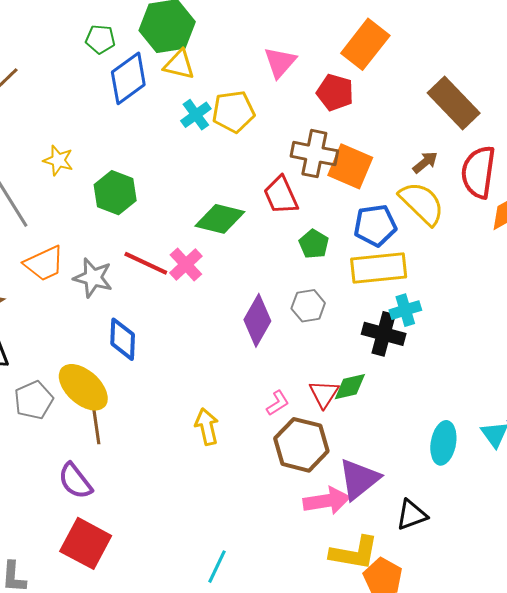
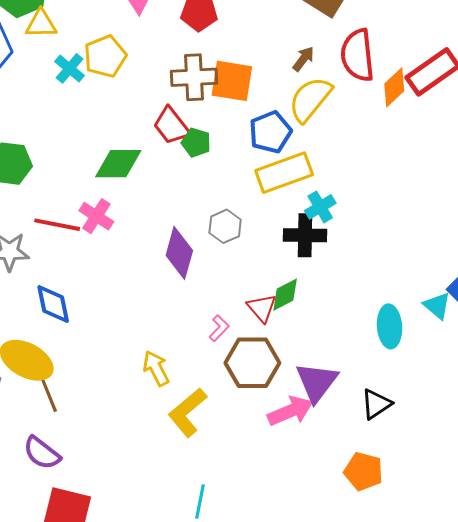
yellow semicircle: (422, 203) -> (310, 99), turned -81
green pentagon: (314, 244) -> (196, 143), moved
yellow L-shape: (354, 553) -> (188, 412), moved, turned 144

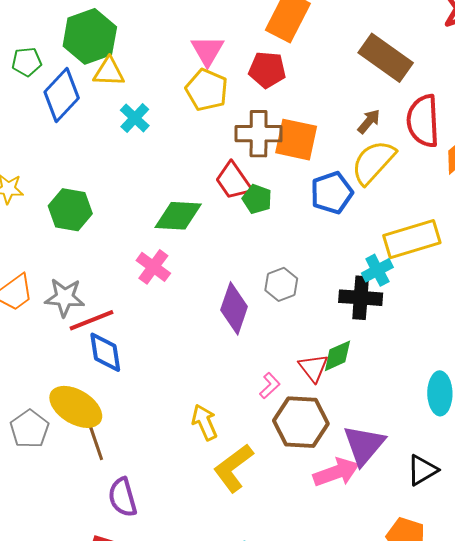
yellow pentagon: (105, 56) -> (207, 90), moved, turned -30
yellow rectangle: (284, 173) -> (412, 239), moved
red line: (57, 225) -> (92, 320), moved, turned -36
purple semicircle: (42, 453) -> (123, 497), moved, turned 33

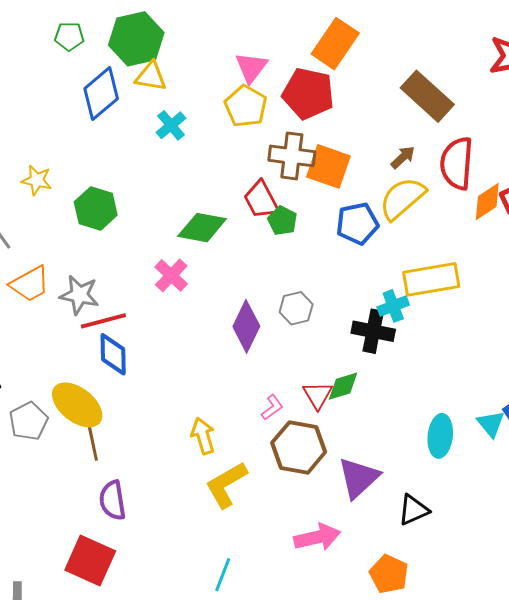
green pentagon: (27, 62) -> (69, 36), moved
red pentagon: (267, 70) -> (308, 94), size x1.4
pink arrow: (336, 472) -> (317, 537), moved

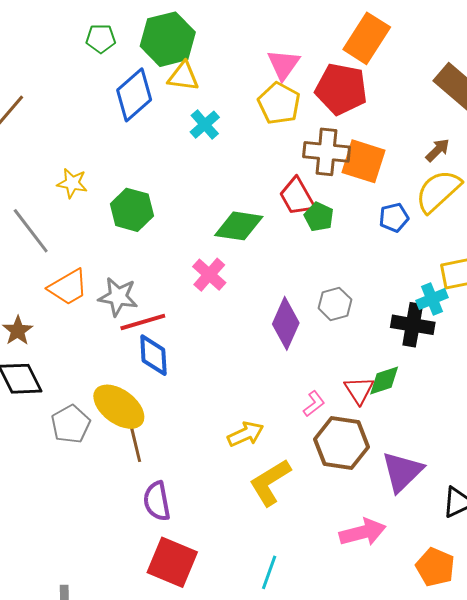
blue pentagon: (357, 224) -> (394, 218), size x0.7
yellow arrow: (203, 436) -> (246, 434), turned 84
red square: (90, 561) -> (172, 562), moved

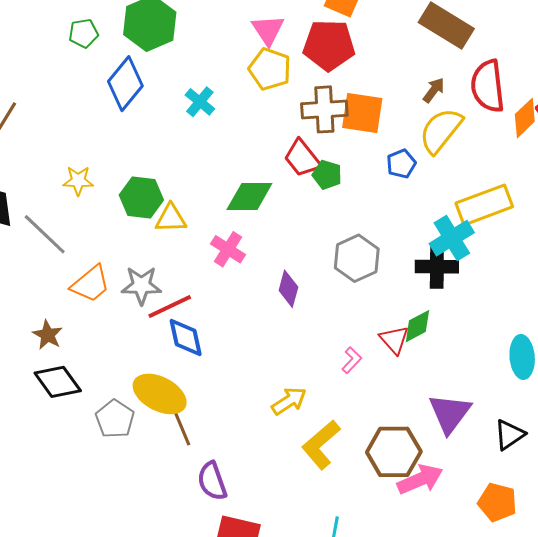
yellow triangle: (183, 76) -> (171, 218), moved
cyan cross: (432, 299) -> (452, 238), size x1.4
gray hexagon: (335, 304) -> (357, 258), size x1.4
purple diamond: (286, 323) -> (288, 289), moved, size x0.7
brown hexagon: (341, 443) -> (394, 452), moved

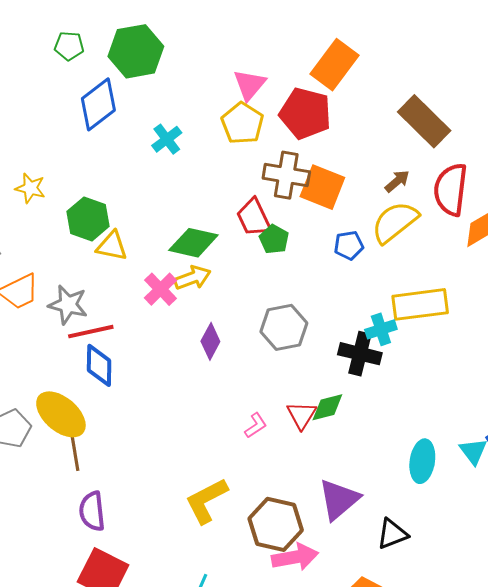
cyan cross: (452, 238) -> (381, 329), size x0.7
yellow arrow: (289, 401) -> (193, 278), moved

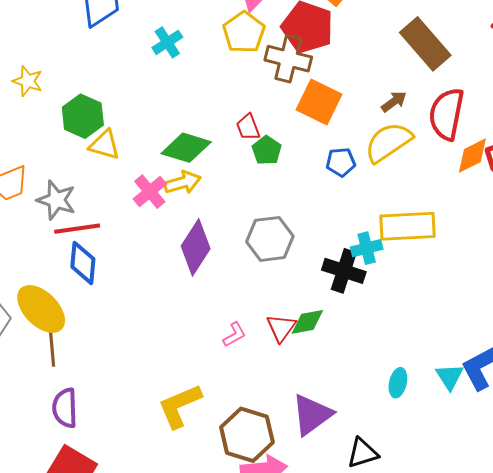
brown cross: (286, 175) -> (288, 59), moved
red trapezoid: (254, 218) -> (248, 127), size x0.7
purple diamond: (210, 341) -> (196, 247), size x1.5
cyan ellipse: (422, 461) -> (398, 383), size x0.7

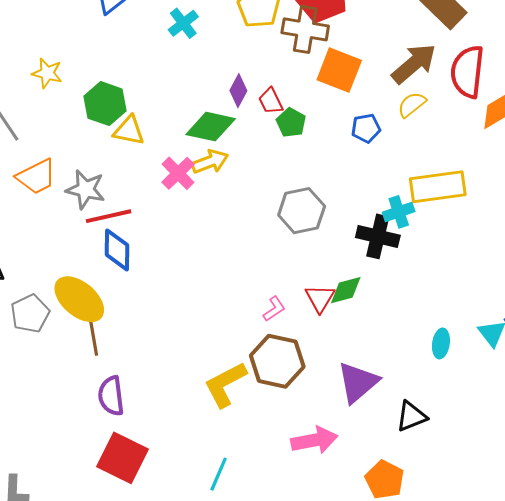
brown arrow: (394, 102) -> (414, 64), size x1.8
yellow semicircle: (388, 142) -> (412, 105), size x0.6
purple diamond: (196, 247) -> (238, 91), moved, size x0.6
brown hexagon: (247, 435) -> (277, 361), moved

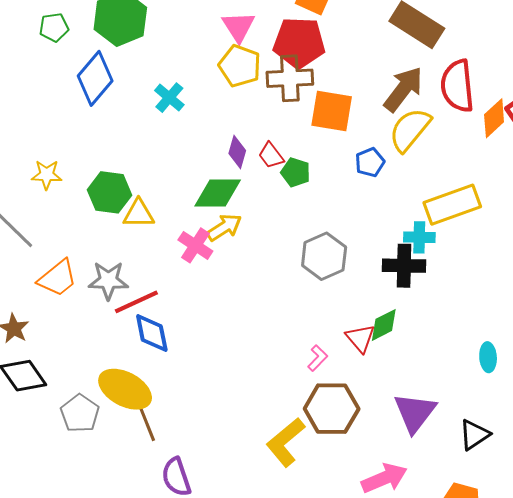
yellow semicircle: (412, 105) -> (410, 130), size x1.6
cyan cross: (399, 212) -> (419, 237), turned 32

